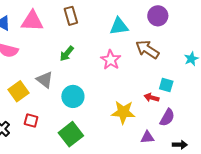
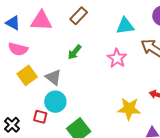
brown rectangle: (71, 16) -> (79, 16), turned 60
yellow square: (19, 91) -> (27, 75), moved
cyan circle: (73, 96) -> (55, 102), moved

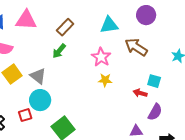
brown rectangle: (79, 16) -> (65, 27), moved
yellow star: (129, 109) -> (105, 80), moved, size x0.6
red square: (40, 117) -> (25, 115), turned -32

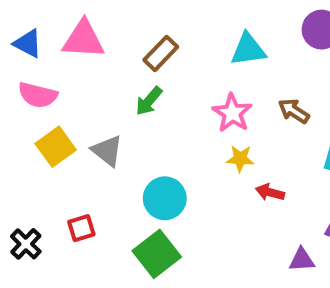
brown arrow: (136, 47) -> (294, 111), moved, size x0.7
red arrow: (140, 93) -> (270, 192), moved
cyan circle: (40, 100) -> (165, 198), moved

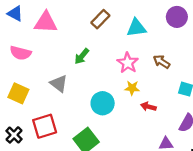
blue triangle: (28, 43) -> (15, 14), moved
brown rectangle: (161, 53) -> (100, 19), moved
yellow square: (56, 147) -> (18, 93), moved, turned -30
cyan circle: (165, 198) -> (103, 103), moved
red square: (81, 228) -> (45, 126), size x1.6

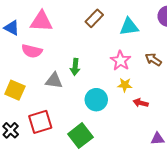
blue triangle: (15, 14) -> (12, 28), moved
pink semicircle: (21, 53) -> (32, 51), moved
green arrow: (82, 56) -> (75, 67), moved, turned -35
gray triangle: (59, 84) -> (54, 81), turned -30

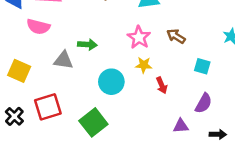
green arrow: (75, 67) -> (87, 45), turned -91
red arrow: (141, 103) -> (162, 85), turned -128

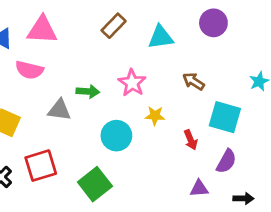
pink star: (139, 37) -> (132, 83), moved
cyan square: (202, 66) -> (225, 117), size x1.6
red arrow: (162, 85) -> (191, 140), moved

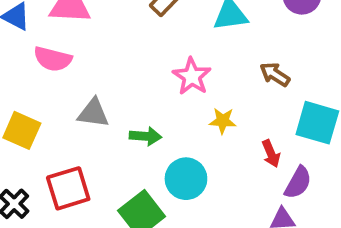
green arrow: (88, 91) -> (145, 136), moved
cyan circle: (116, 136) -> (186, 179), moved
purple semicircle: (226, 161) -> (298, 183), moved

